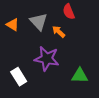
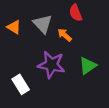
green triangle: (80, 76) -> (88, 66), moved, turned -36

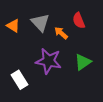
red semicircle: (76, 13) -> (79, 21), moved

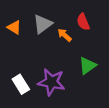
gray triangle: (40, 23) -> (43, 24), turned 36
purple star: (49, 61) -> (51, 82), moved

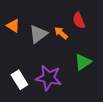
gray triangle: (43, 24) -> (38, 34), moved

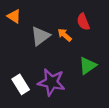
orange triangle: (13, 26) -> (14, 16), moved

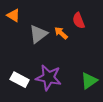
green triangle: (88, 66) -> (89, 81), moved
white rectangle: (21, 84) -> (20, 80), turned -30

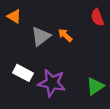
red semicircle: (79, 21) -> (97, 17), moved
white rectangle: (20, 80) -> (23, 73), moved

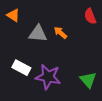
gray triangle: (41, 36) -> (38, 34), turned 42
green triangle: (95, 86) -> (88, 80), turned -36

